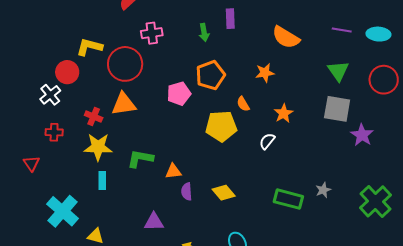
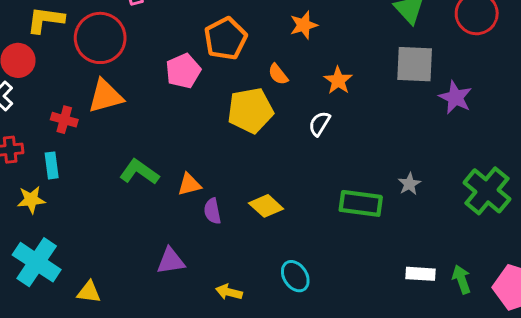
yellow star: (98, 147) -> (31, 200), moved, size x0.7
green L-shape: (140, 159) -> (139, 172), turned 32
cyan rectangle: (102, 180) -> (52, 165), moved

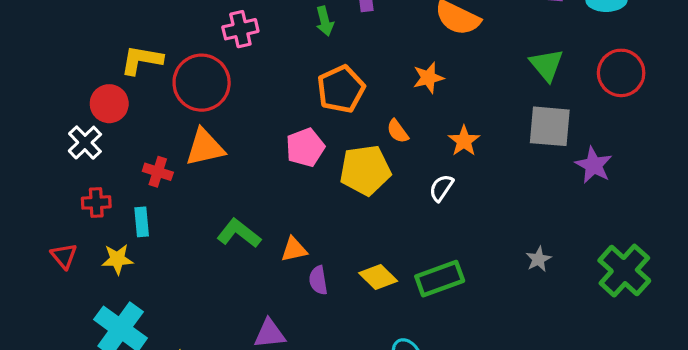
pink pentagon: (183, 71) -> (305, 147), moved
green rectangle: (361, 203) -> (440, 279), moved, turned -30

